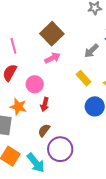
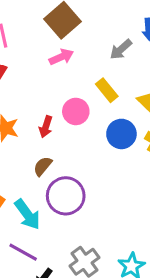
pink circle: (35, 84) -> (76, 111), moved

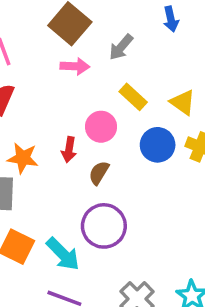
gray arrow: (121, 49) -> (121, 47), moved
pink arrow: (61, 57) -> (75, 66), turned 35
brown semicircle: (43, 166) -> (99, 173), moved

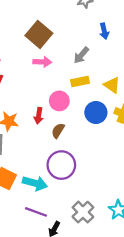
gray arrow: (121, 47) -> (81, 55), moved
yellow rectangle: (133, 97) -> (80, 82), turned -54
cyan arrow: (63, 254) -> (35, 183), turned -30

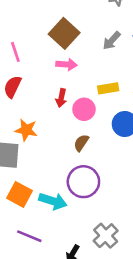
gray arrow: (81, 55) -> (112, 41), moved
red arrow: (39, 116) -> (61, 98), moved
purple line: (36, 212) -> (29, 236), moved

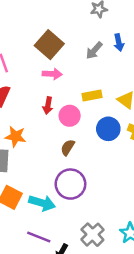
purple line: (29, 236) -> (39, 237), moved

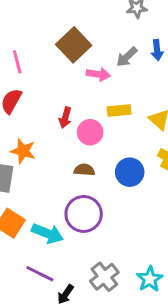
pink arrow: (52, 74) -> (98, 74), moved
blue circle: (108, 129) -> (130, 172), moved
brown semicircle: (68, 147) -> (84, 170), turned 56

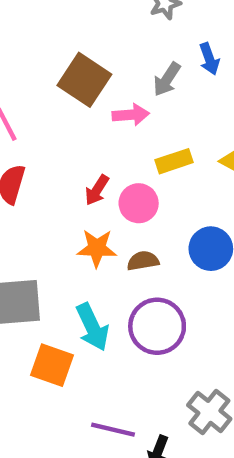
red arrow: (65, 118) -> (97, 190), turned 30
orange star: (23, 151) -> (97, 248), moved
cyan arrow: (47, 233) -> (92, 327), moved, turned 56

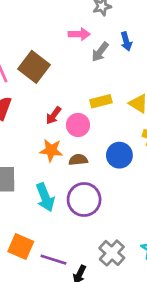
brown square: (84, 80) -> (34, 67), moved
pink arrow: (131, 115) -> (79, 34), moved
orange square: (52, 365) -> (21, 246), moved

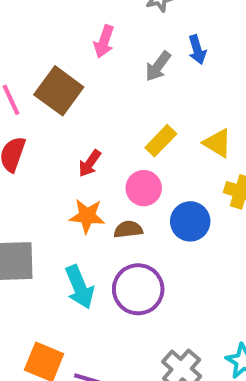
pink arrow: (79, 34) -> (104, 42), moved, turned 110
yellow rectangle: (101, 101) -> (161, 141), turned -30
pink circle: (78, 125) -> (144, 188), moved

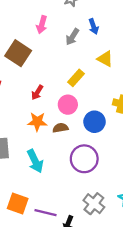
yellow triangle: (217, 143) -> (105, 59), moved
purple circle: (138, 289) -> (84, 159), moved

